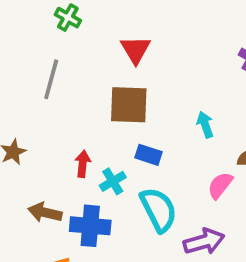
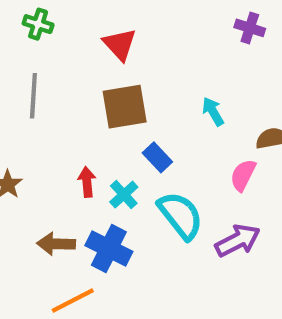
blue rectangle: (149, 155) -> (157, 157), turned 40
blue cross: (90, 226) -> (109, 248), turned 33

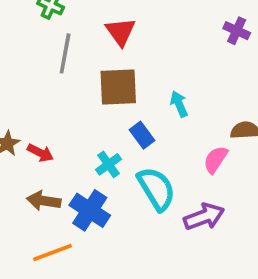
gray line: (33, 96) -> (65, 53), moved
cyan arrow: (213, 111) -> (179, 104), moved
red arrow: (87, 182) -> (40, 153), moved, turned 115

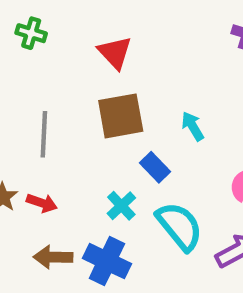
gray line: (65, 53) -> (44, 134), moved

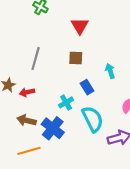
brown square: (121, 116) -> (76, 58), size x0.6
red arrow: (42, 203) -> (27, 92), turned 136

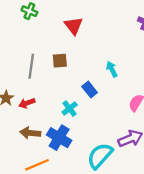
brown square: (76, 58) -> (60, 61), moved
cyan semicircle: (93, 119) -> (100, 156), moved, turned -104

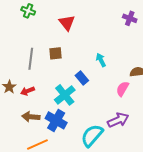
cyan cross: (70, 109) -> (65, 95), size x1.5

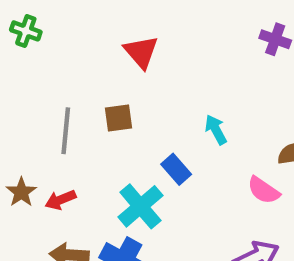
green cross: (28, 11) -> (26, 31), moved
pink semicircle: (123, 89) -> (264, 190), turned -84

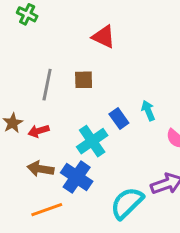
red triangle: (141, 52) -> (104, 37), turned -30
cyan arrow: (216, 130) -> (148, 111), moved

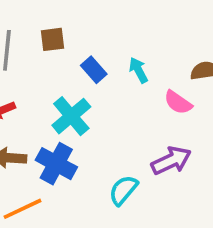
blue rectangle: (119, 119) -> (94, 70), moved
cyan semicircle: (127, 203) -> (123, 190), size x0.7

